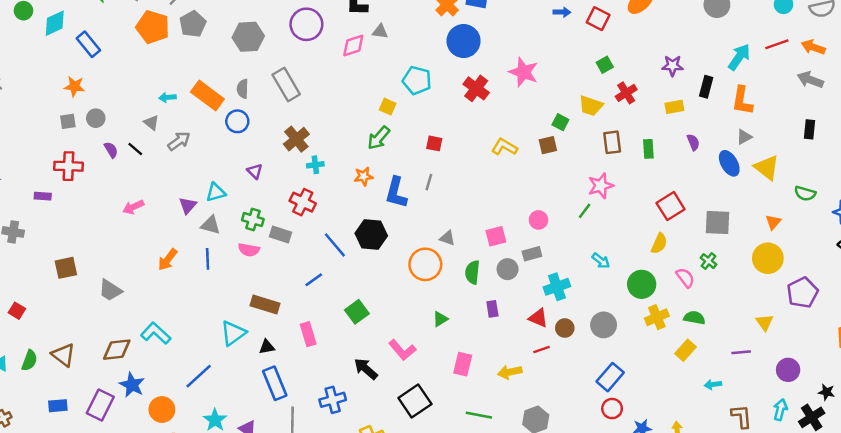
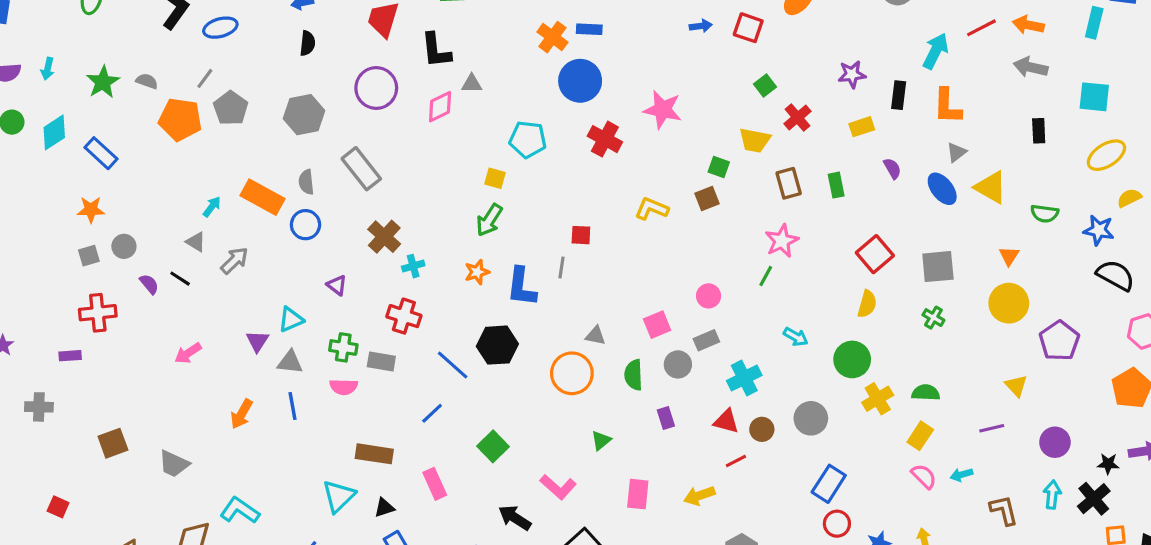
cyan arrow: (167, 97) -> (212, 207), turned 140
red square: (434, 143) -> (581, 235), moved
pink semicircle: (685, 278) -> (924, 476), moved

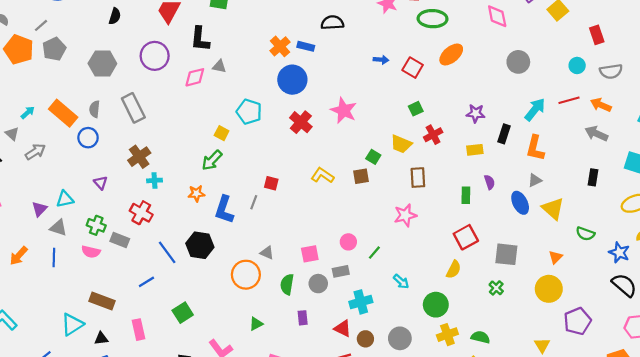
green rectangle: (836, 185) -> (466, 195), moved
green line: (766, 276) -> (374, 253), moved

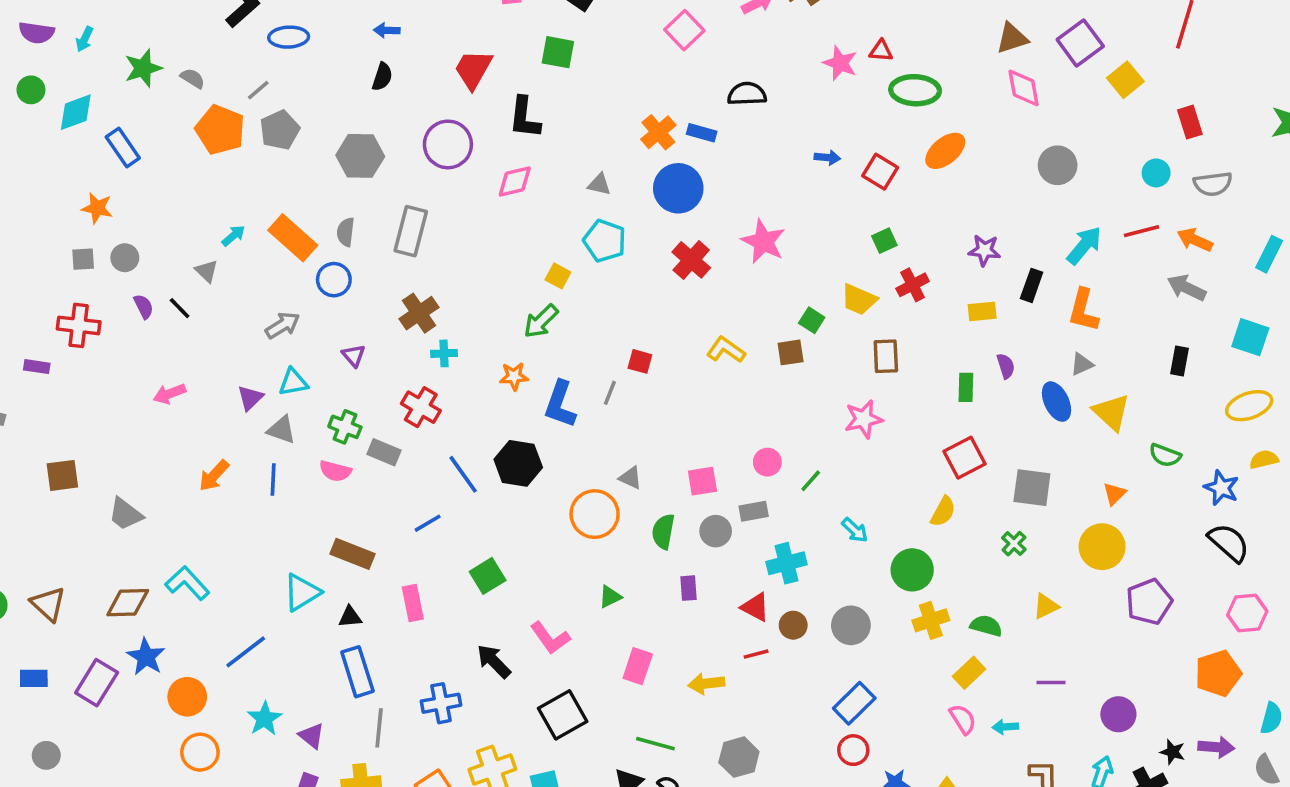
gray triangle: (219, 66) -> (599, 184), moved
gray rectangle: (133, 108) -> (411, 231), turned 40
gray arrow: (35, 152) -> (283, 325), moved
yellow triangle: (542, 345) -> (1046, 606), moved, turned 35

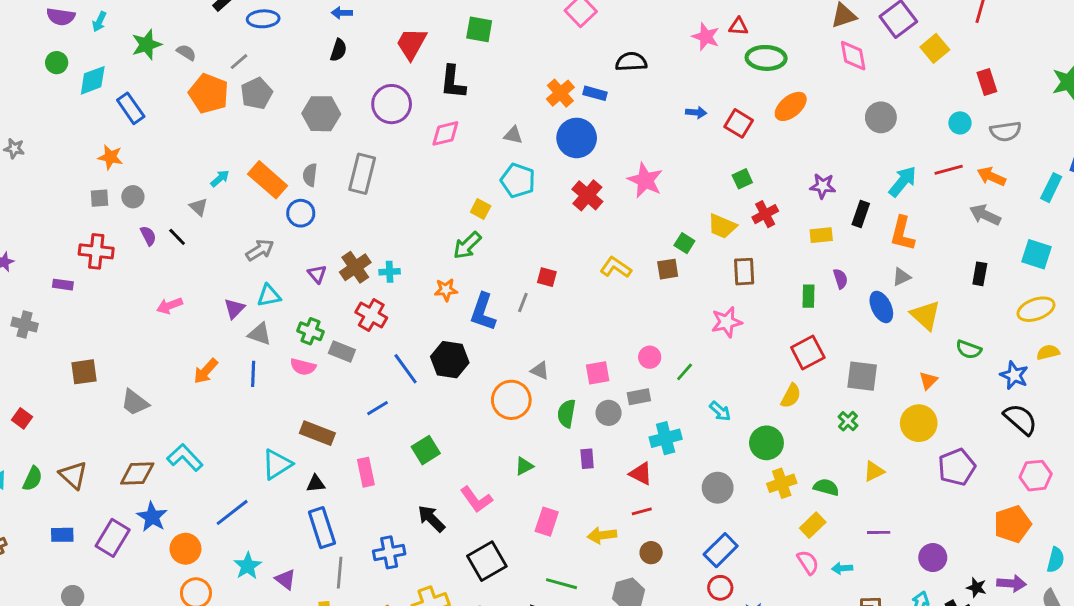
brown cross: (419, 313) -> (355, 267), moved
brown circle: (793, 625) -> (651, 553), moved

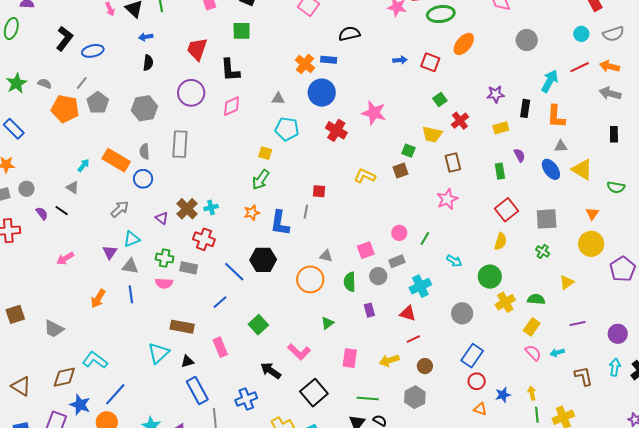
gray triangle: (901, 277) -> (561, 146), turned 32
blue line: (232, 512) -> (115, 394), moved

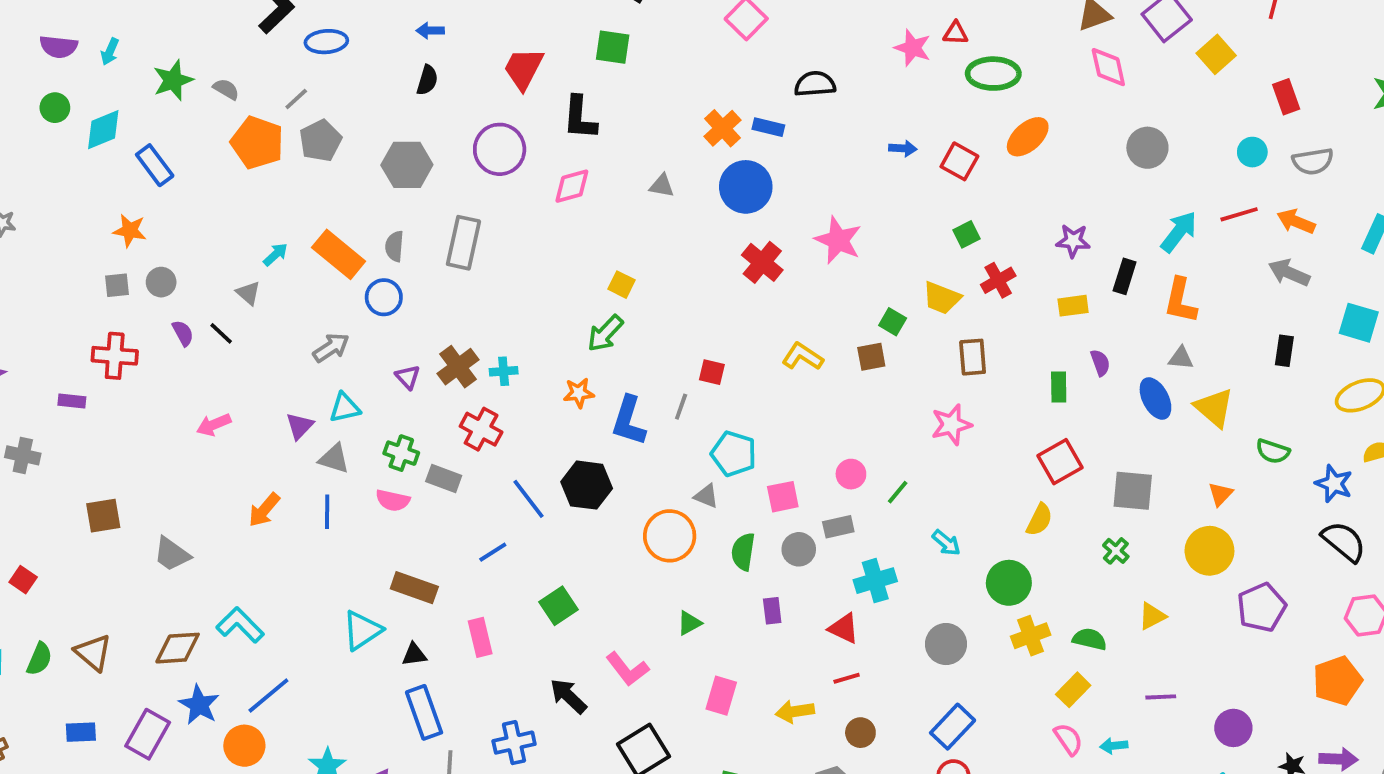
cyan pentagon: (287, 129) -> (734, 454), moved

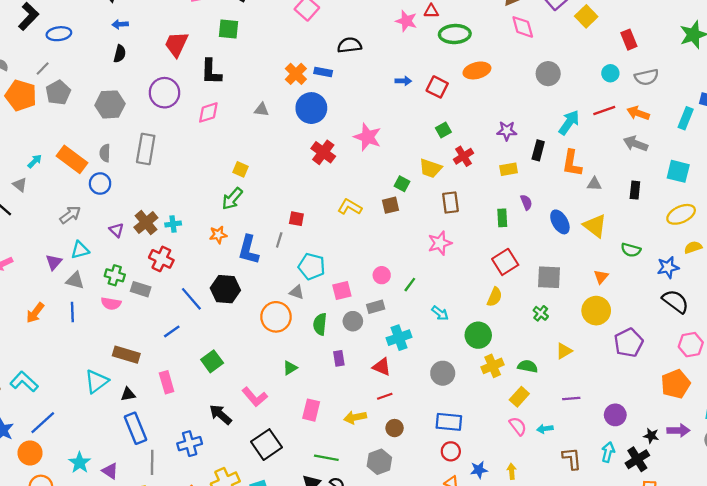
orange ellipse: (1028, 137) -> (477, 70), turned 30
gray triangle: (1181, 358) -> (594, 184), moved
blue star: (1334, 484) -> (668, 267), turned -30
blue rectangle: (953, 727) -> (449, 422), turned 55

